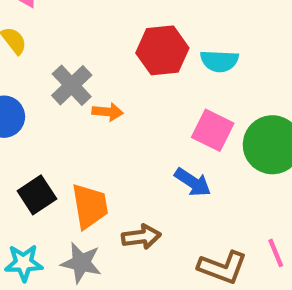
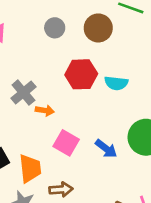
pink square: (213, 130) -> (66, 143), moved
blue arrow: (193, 182) -> (106, 149), moved

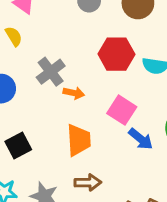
pink square: (66, 143) -> (122, 110), moved
orange trapezoid: (30, 168) -> (79, 140), moved

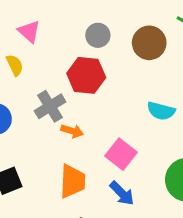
red hexagon: (116, 54) -> (86, 75), moved
blue arrow: (141, 139) -> (122, 193), moved

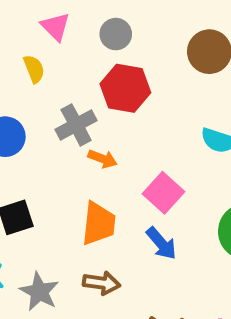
gray circle: (98, 35) -> (116, 34), moved

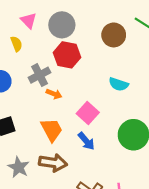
gray circle: (116, 34) -> (62, 25), size x1.5
orange trapezoid: (99, 224) -> (52, 130), turned -35
brown arrow: (101, 283) -> (53, 163), size x1.4

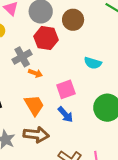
brown circle: (114, 35) -> (73, 20), moved
pink square: (88, 113) -> (66, 89), turned 30

